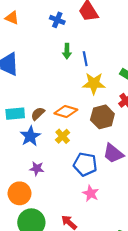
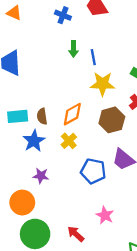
orange diamond: (66, 111) -> (72, 114), turned -45
brown semicircle: (38, 114) -> (42, 116), turned -56
pink star: (91, 193) -> (105, 215), moved

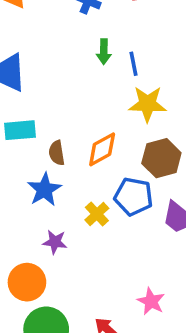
cyan rectangle: (18, 116) -> (20, 130), moved
yellow cross: (69, 141) -> (97, 214), moved
blue pentagon: (93, 171) -> (134, 197), moved

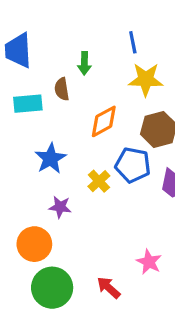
green arrow: (104, 52) -> (84, 63), moved
brown semicircle: (57, 153) -> (62, 89), moved

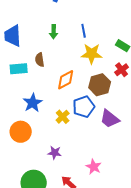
green arrow: (84, 63) -> (54, 32), moved
blue pentagon: (133, 165) -> (84, 107), turned -30
purple star: (60, 207) -> (55, 153), moved
orange circle: (34, 244) -> (21, 132), moved

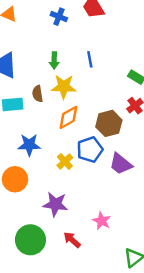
yellow star: (92, 54) -> (64, 87), moved
blue star: (33, 103) -> (29, 145), turned 30
purple star: (55, 153) -> (55, 204), size x1.5

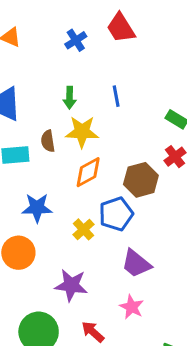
blue cross: (59, 17) -> (76, 40), turned 35
purple trapezoid: (121, 164) -> (136, 264), moved

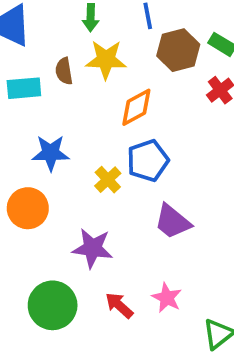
orange diamond: (88, 172) -> (136, 107), moved
brown hexagon: (141, 180) -> (178, 50), moved
pink star: (132, 307) -> (167, 298), moved

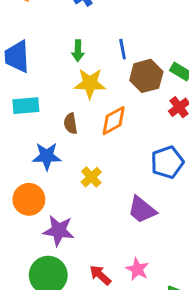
brown semicircle: (64, 71) -> (71, 124), moved
blue pentagon: (148, 161) -> (167, 162), moved
purple star: (93, 248) -> (59, 231), moved

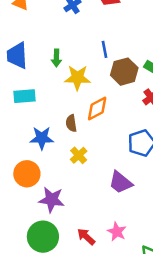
green arrow: (78, 51) -> (56, 58), moved
brown semicircle: (71, 124) -> (71, 123), moved

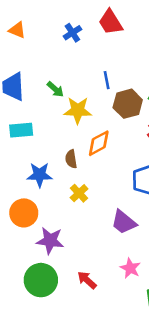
green arrow: (56, 58) -> (55, 89), turned -49
pink star: (117, 232) -> (130, 268), moved

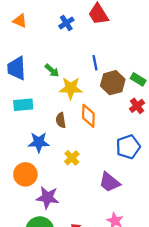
orange diamond: (99, 143) -> (88, 116), turned -60
brown semicircle: (71, 159) -> (61, 120), moved

